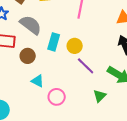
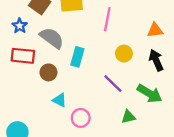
yellow circle: (75, 46) -> (124, 54), moved
green triangle: (100, 96) -> (128, 117), turned 32

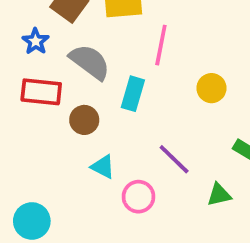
pink line: (107, 19) -> (161, 45), moved
purple line: (113, 84) -> (174, 159), moved

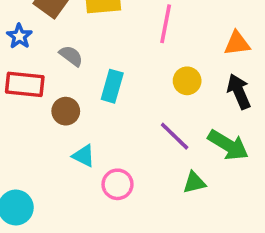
pink line: (161, 45) -> (166, 24), moved
gray semicircle: (90, 62) -> (71, 56), size x0.6
purple line: (174, 159) -> (175, 136), moved

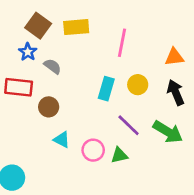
blue star: (19, 36) -> (28, 52), moved
cyan rectangle: (112, 86) -> (106, 89), moved
green triangle: (194, 183) -> (119, 155), moved
pink circle: (117, 184) -> (93, 150), moved

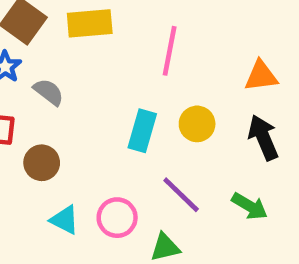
green arrow: (168, 132) -> (250, 206), size x0.7
pink circle: (93, 150) -> (117, 218), moved

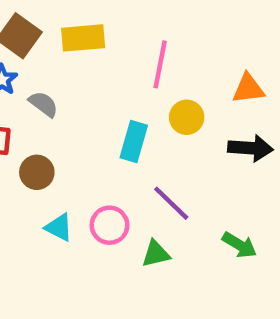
yellow circle: (197, 124) -> (187, 117), moved
black arrow: (263, 138) -> (251, 148), turned 117
green arrow: (250, 206) -> (239, 245), moved

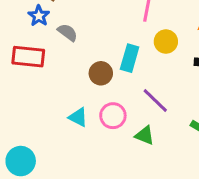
brown circle: (37, 172) -> (101, 73), moved
green triangle: (156, 254) -> (145, 135), turned 35

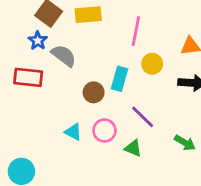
gray semicircle: (68, 32) -> (64, 56), size x1.4

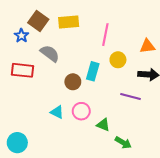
blue star: (38, 41) -> (21, 36), moved
purple line: (143, 117) -> (131, 96), moved, turned -30
green arrow: (185, 143) -> (123, 143), moved

